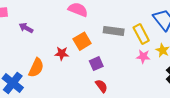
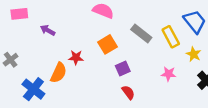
gray rectangle: (114, 31) -> (141, 34), turned 30
red star: (62, 53) -> (76, 57), moved
pink star: (143, 56) -> (169, 74), moved

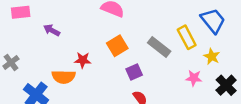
gray rectangle: (141, 34) -> (159, 47), moved
orange semicircle: (59, 73) -> (64, 77), turned 66
pink star: (169, 74) -> (194, 78), moved

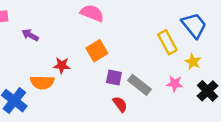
gray rectangle: (159, 47) -> (139, 85), moved
purple square: (134, 72) -> (114, 78), turned 35

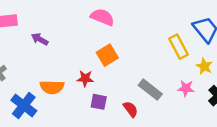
red star: (62, 65) -> (85, 78), moved
purple square: (114, 78) -> (99, 102), moved

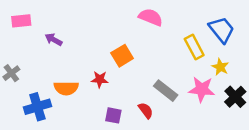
pink semicircle: (102, 17) -> (151, 17), moved
pink star: (186, 88) -> (202, 89), size x1.5
purple square: (99, 102) -> (113, 115), moved
blue cross: (24, 105) -> (37, 107), turned 35

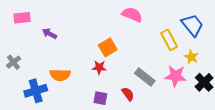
red star: (100, 79) -> (99, 67), moved

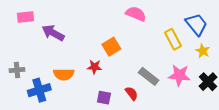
purple arrow: (49, 34) -> (53, 33), size x1.5
yellow star: (191, 57) -> (203, 51), moved
gray cross: (13, 62) -> (17, 70), moved, turned 32
red star: (99, 67) -> (94, 67), moved

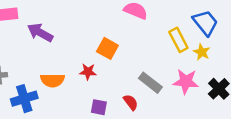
orange square: (111, 47) -> (107, 48), turned -30
yellow star: (203, 51) -> (202, 52), moved

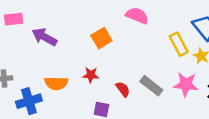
orange square: (107, 48) -> (101, 38), moved, turned 30
red semicircle: (131, 102) -> (123, 89), moved

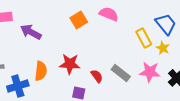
orange square: (101, 38) -> (79, 20), moved
red star: (91, 75) -> (70, 64), size x1.5
orange semicircle: (56, 83) -> (41, 71), turned -84

